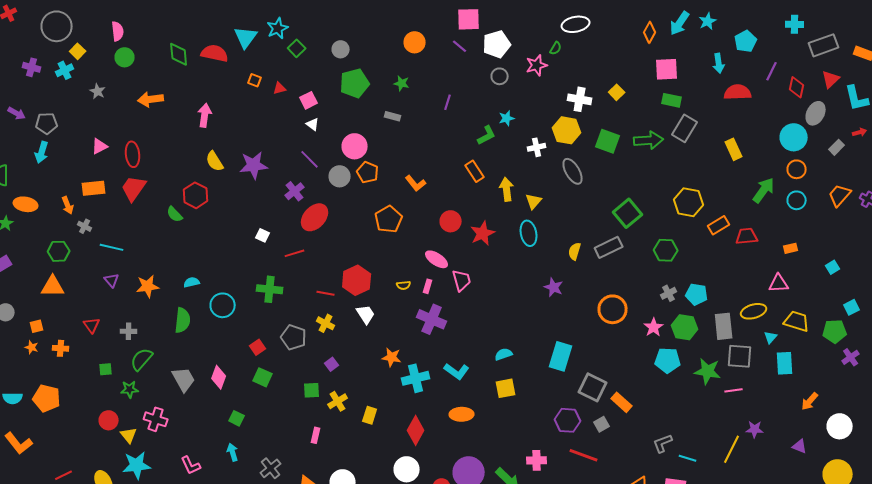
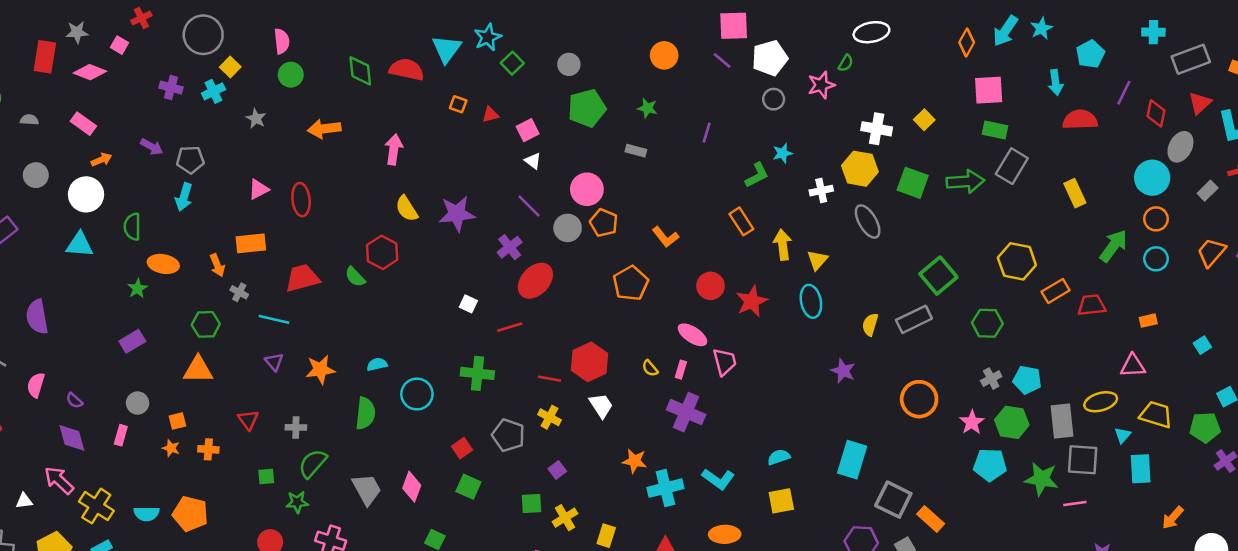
red trapezoid: (134, 188) -> (302, 278), moved, turned 40
yellow semicircle: (404, 285) -> (650, 368), turned 56

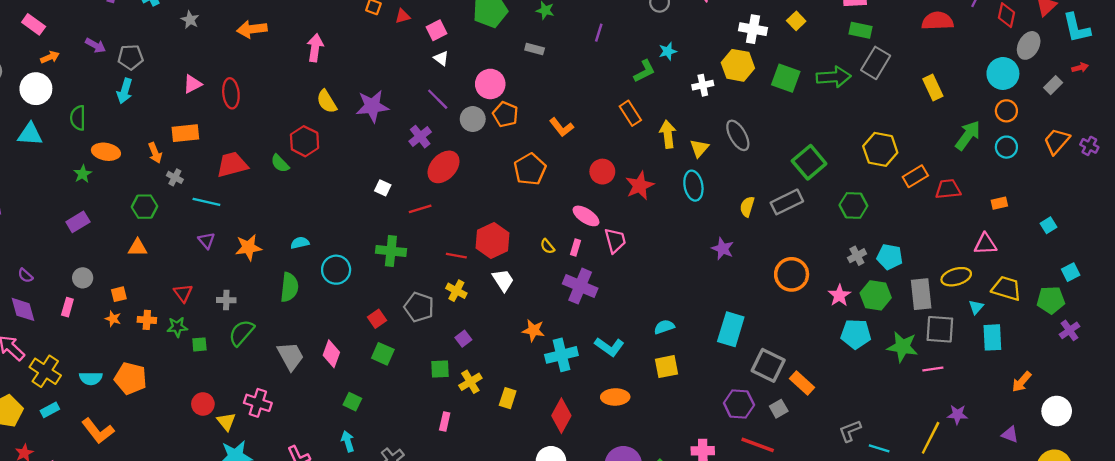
gray ellipse: (868, 221) -> (738, 135), moved
orange triangle: (198, 370) -> (138, 247), size x0.7
green star: (297, 502) -> (177, 327), moved

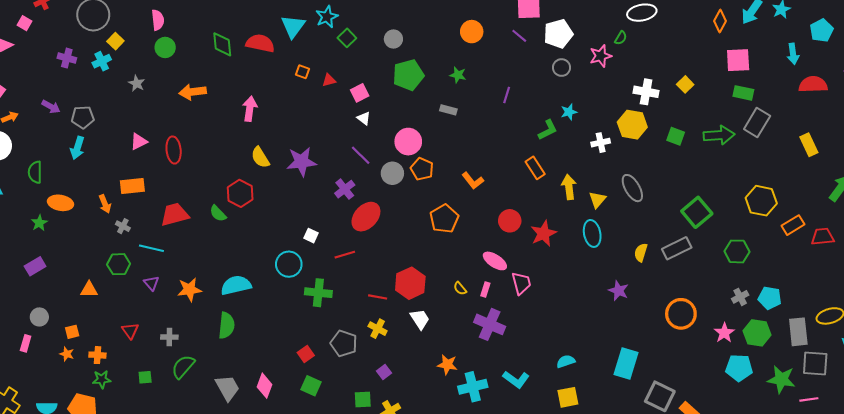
green square: (786, 78) -> (676, 136), size x0.7
green hexagon: (145, 207) -> (119, 264), moved
cyan semicircle: (300, 243) -> (236, 285), size x1.8
cyan circle: (336, 270) -> (289, 264), moved
green star: (177, 327) -> (102, 379), moved

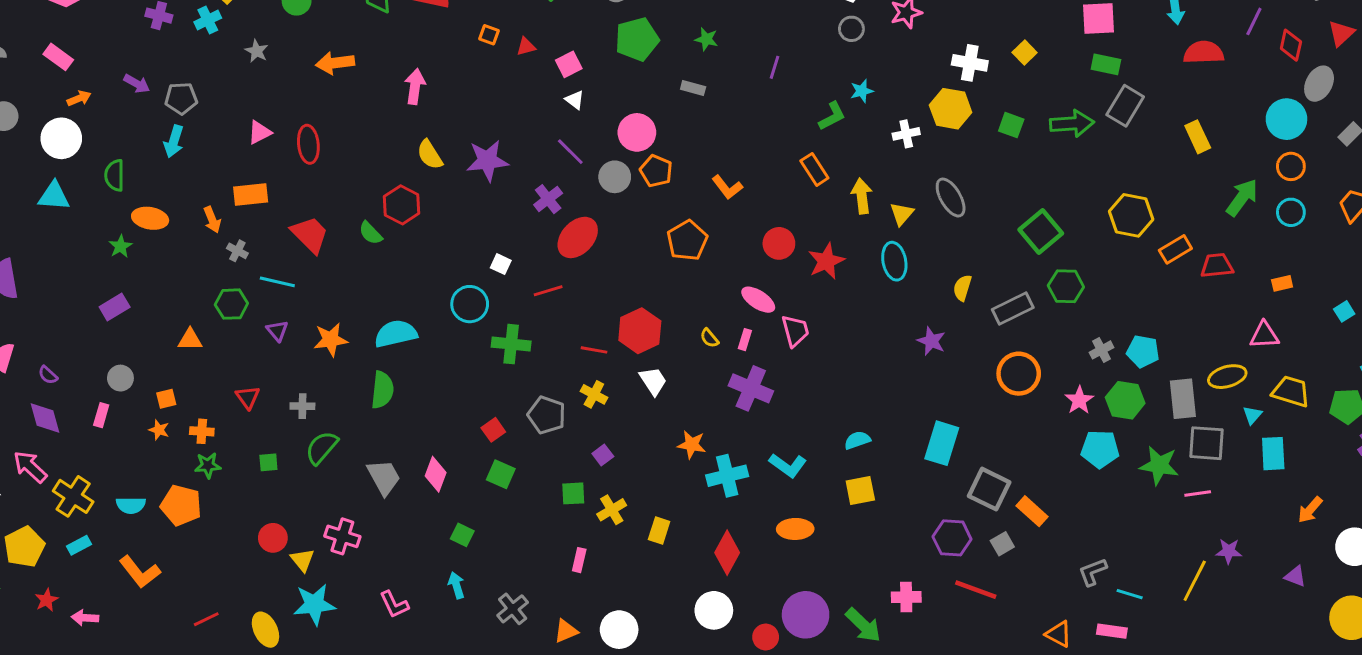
red trapezoid: (175, 214) -> (310, 235), turned 60
gray rectangle: (677, 248) -> (1013, 309), moved
green hexagon: (737, 251) -> (1066, 286), moved

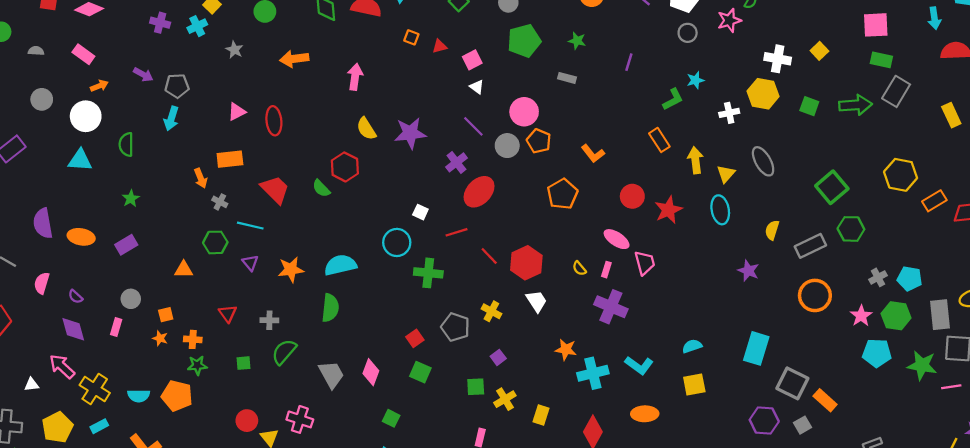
orange ellipse: (150, 218) -> (81, 237), moved
red line: (594, 350) -> (489, 256), moved, turned 36

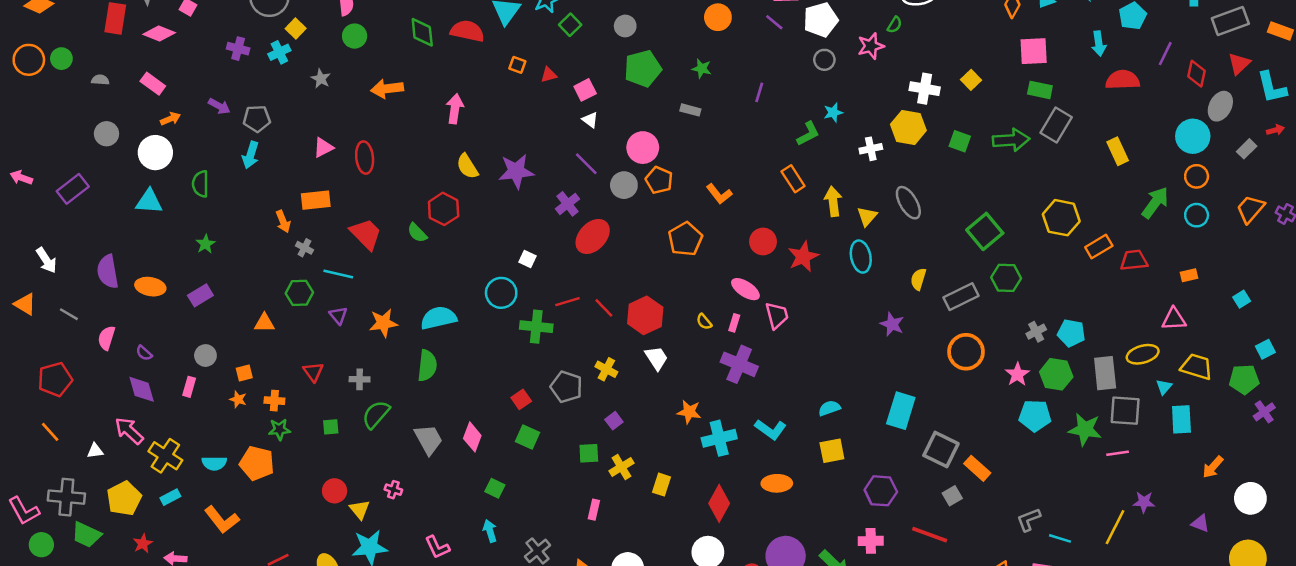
red line: (456, 232) -> (568, 302), moved
pink cross: (300, 419) -> (393, 490), size x0.6
purple hexagon: (764, 421) -> (881, 491), moved

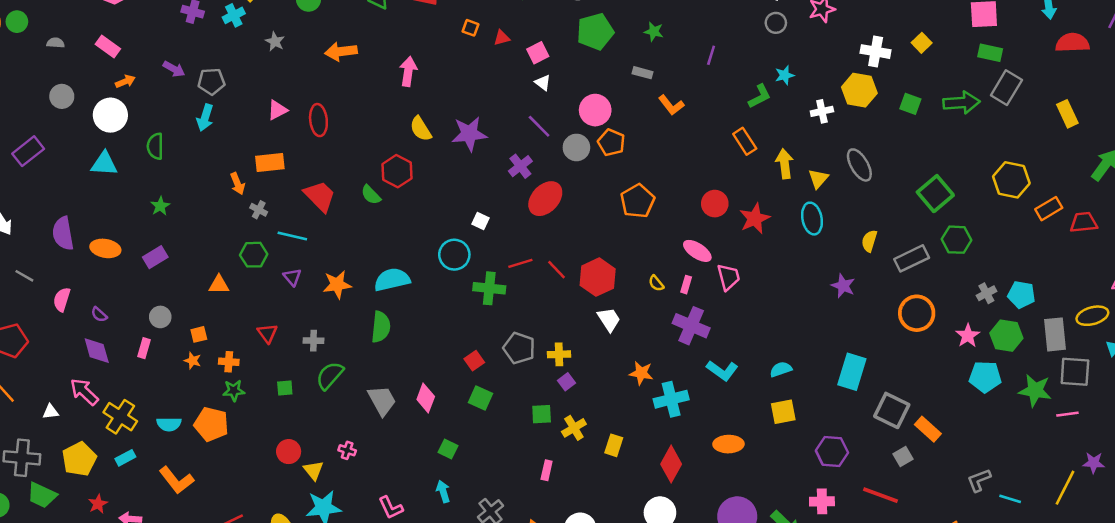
orange L-shape: (719, 194) -> (671, 105), moved
yellow cross: (606, 369) -> (559, 354), moved, turned -30
cyan L-shape: (771, 429) -> (722, 371), moved

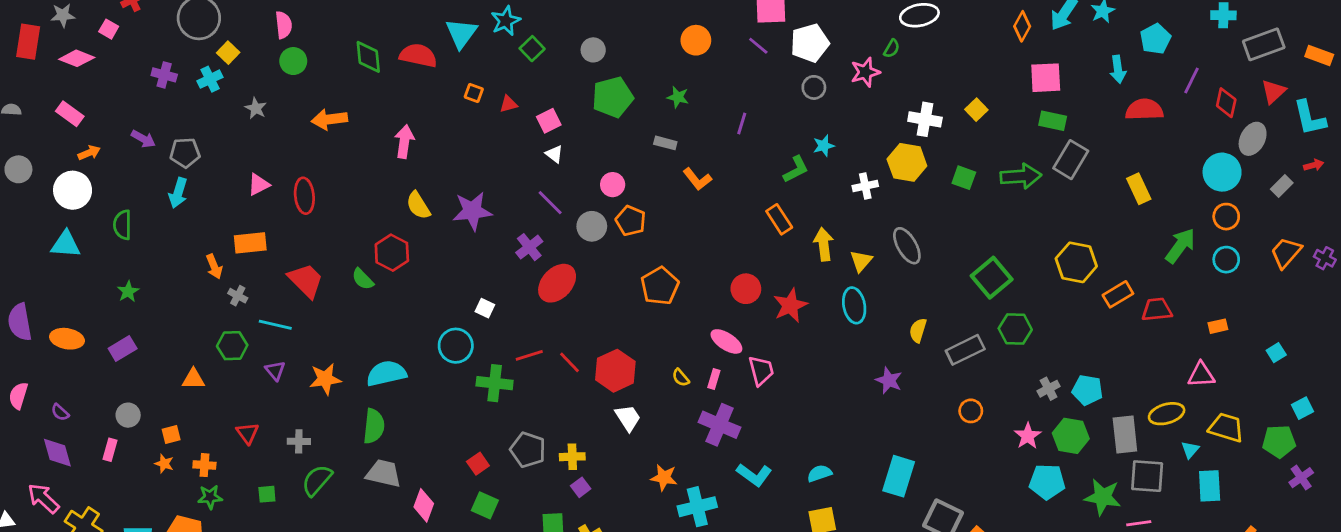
pink circle: (595, 110) -> (613, 185), size x0.7
orange circle: (917, 313) -> (971, 411), size x0.6
gray trapezoid: (382, 400) -> (384, 473), moved, turned -48

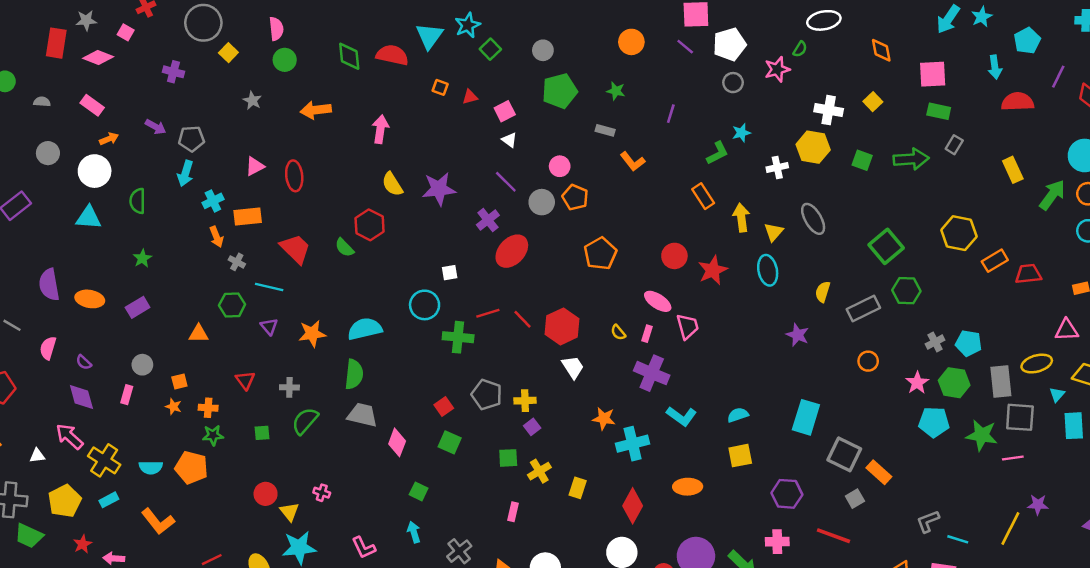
orange diamond: (1022, 26) -> (881, 50), moved, turned -40
cyan cross: (210, 79) -> (213, 201), moved
gray rectangle: (1071, 160) -> (954, 145), size x0.6
green arrow: (1180, 246) -> (1052, 195), moved
white square: (485, 308) -> (450, 273), turned -35

